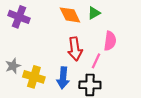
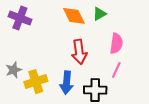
pink line: (96, 61) -> (116, 70), moved
yellow cross: (34, 77) -> (36, 82), turned -35

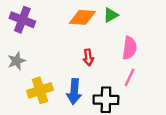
orange diamond: (74, 16) -> (82, 17), turned -60
red arrow: (79, 52) -> (88, 57), size x0.6
gray star: (14, 70) -> (16, 61), moved

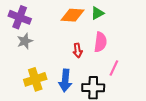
pink semicircle: (129, 48) -> (100, 42), moved
gray star: (16, 61) -> (25, 41), moved

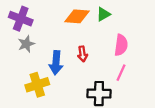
pink semicircle: (100, 42) -> (121, 45), moved
blue arrow: (65, 80) -> (56, 63), moved

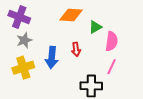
green triangle: (103, 14) -> (95, 27), moved
yellow cross: (37, 85) -> (23, 68), moved

